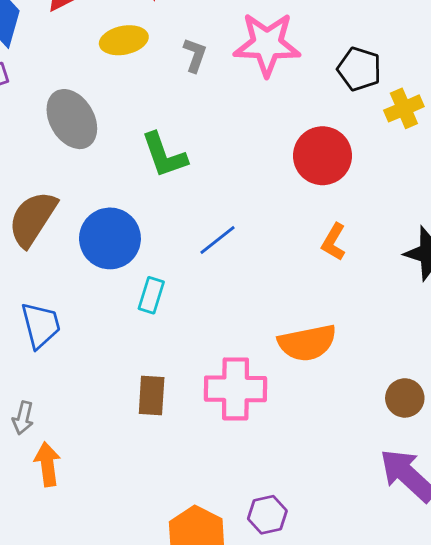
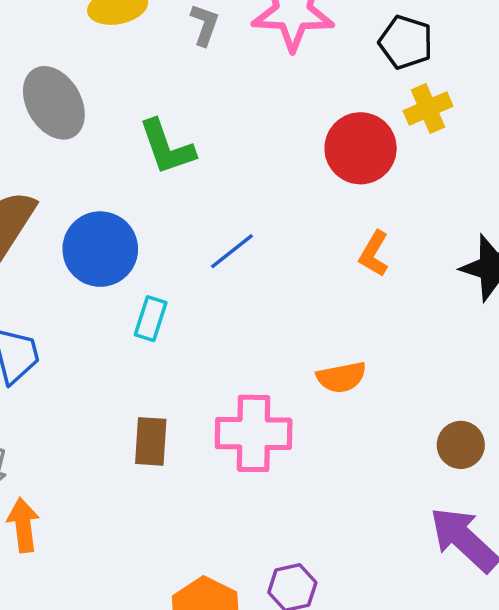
yellow cross: (404, 108) -> (428, 109), moved
orange semicircle: (307, 343) -> (341, 377), size x0.7

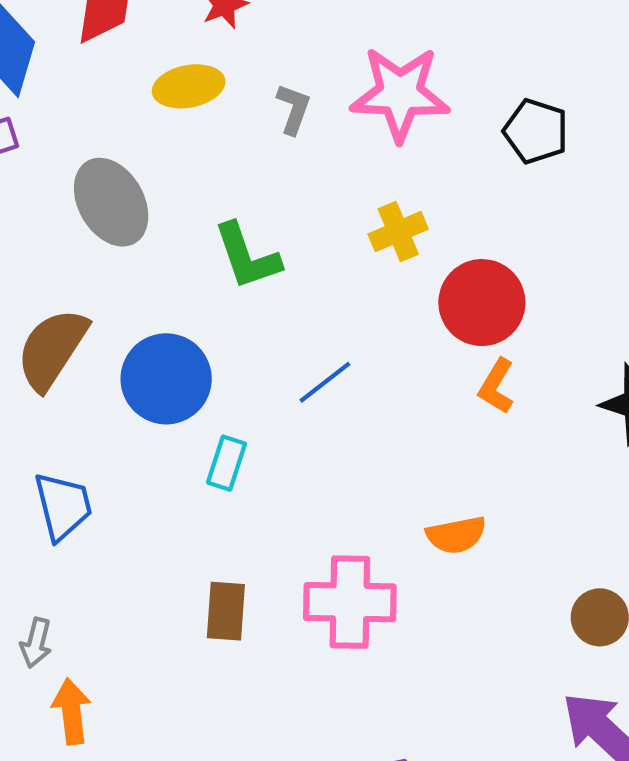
yellow cross: (428, 109) -> (398, 232), moved
red circle: (361, 148) -> (482, 303), moved

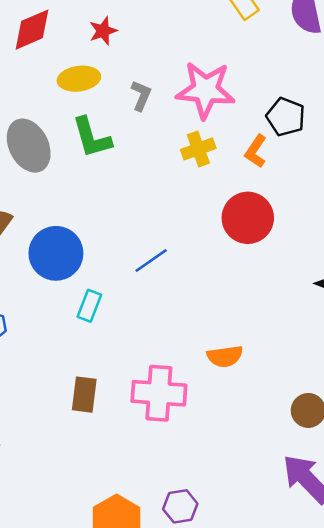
yellow cross: (398, 232) -> (198, 149), moved
green L-shape: (247, 256) -> (92, 138), moved
orange L-shape: (496, 386) -> (256, 151), moved

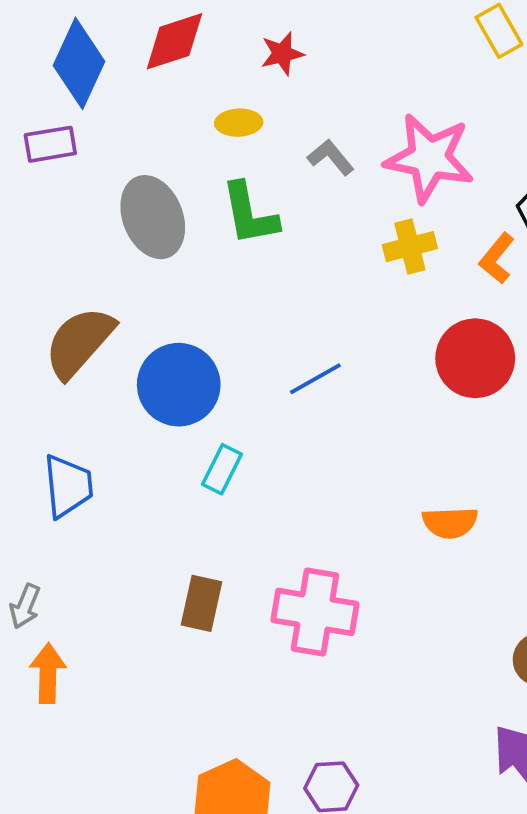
yellow ellipse: (79, 79) -> (239, 123), size x0.7
gray L-shape: (141, 96) -> (331, 157), turned -68
blue line: (151, 261) -> (315, 379), moved
orange semicircle: (225, 356) -> (450, 523), moved

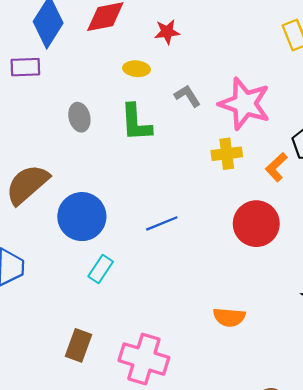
gray ellipse: (153, 217) -> (79, 117), size x0.6

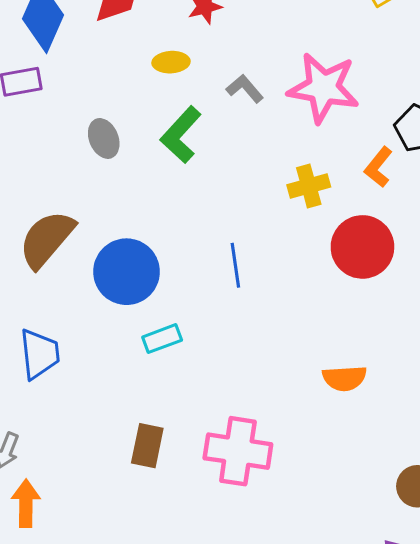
green L-shape: (136, 123) -> (181, 135), turned 54
yellow cross: (227, 154) -> (309, 186), moved
blue line: (162, 223) -> (235, 265), turned -68
cyan rectangle: (101, 269) -> (162, 339), turned 44

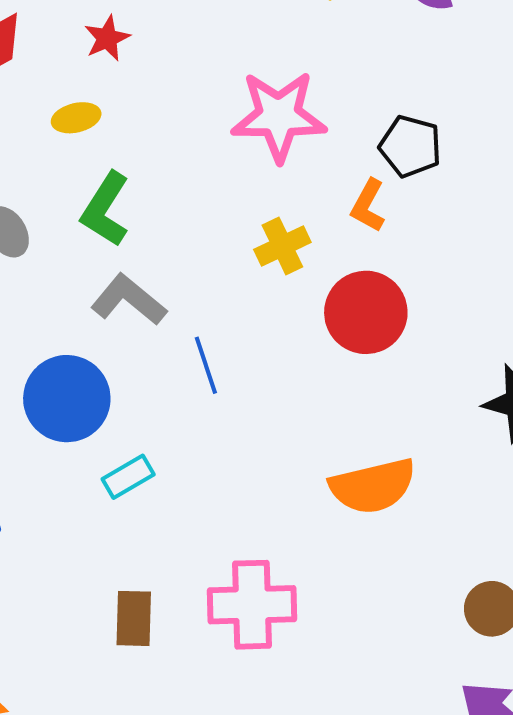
gray L-shape: (245, 89) -> (129, 300), moved, size x1.5
orange semicircle: (344, 378) -> (373, 486), size x1.5

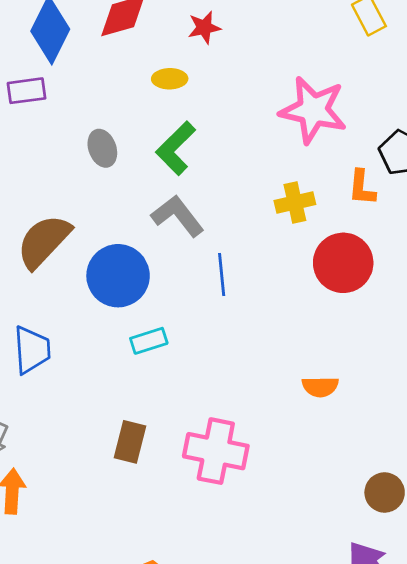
orange L-shape: (368, 206) -> (362, 188), turned -36
orange semicircle: (373, 486) -> (320, 387), size x0.6

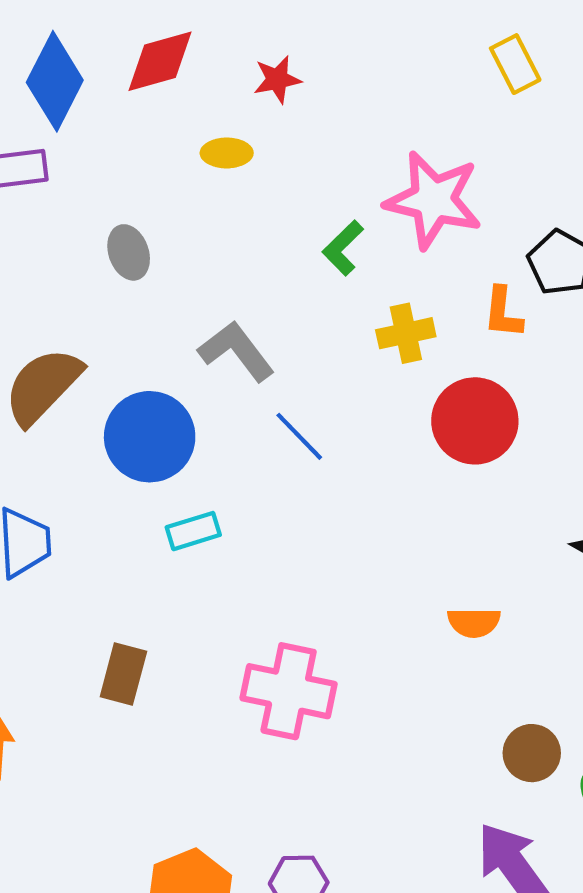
green L-shape: (176, 148) -> (343, 248), moved, size x0.7
blue line: (222, 275) -> (299, 436), turned -39
orange semicircle: (320, 387) -> (474, 622), moved
brown rectangle: (130, 442) -> (123, 674), moved

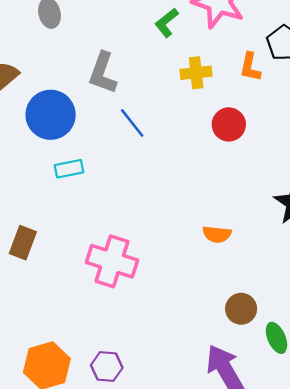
gray L-shape: (236, 351) -> (103, 73), turned -129
red circle: (475, 421) -> (229, 124), size x0.7

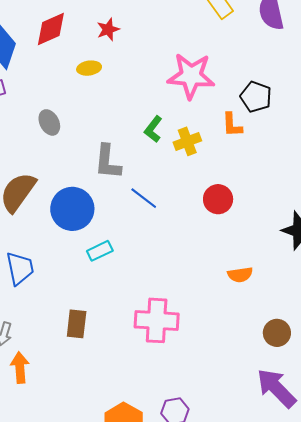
green L-shape: (167, 23) -> (153, 129), moved
red circle: (229, 124) -> (218, 199), moved

